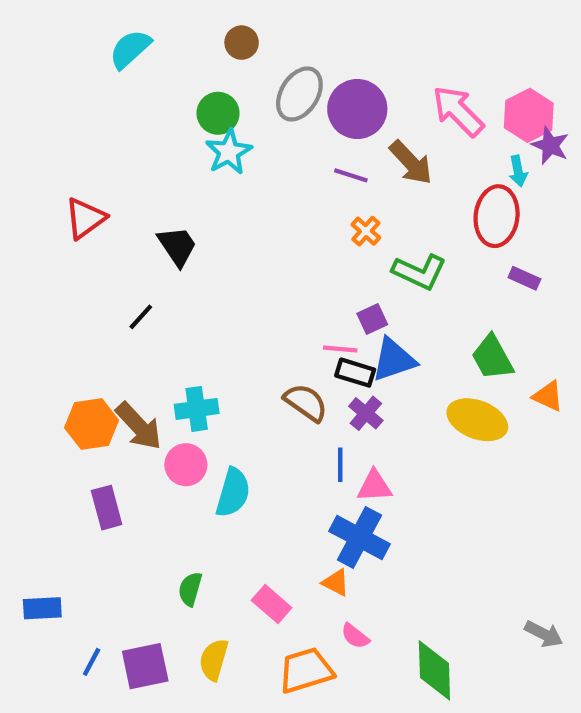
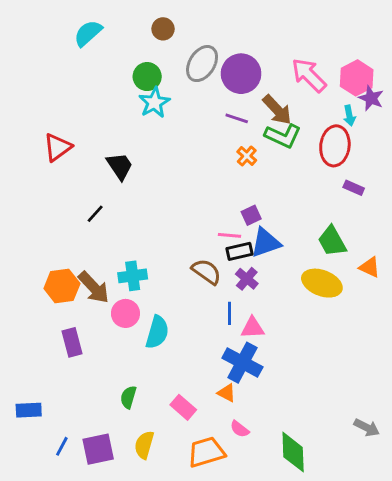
green L-shape: (419, 272) -> (283, 136), moved
black rectangle: (355, 373) -> (240, 251), turned -30

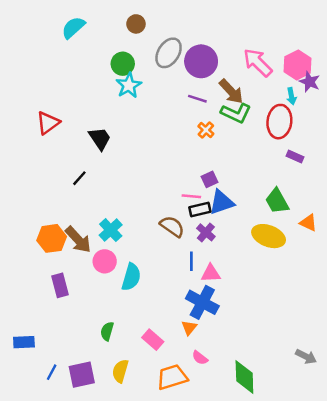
cyan cross: (133, 276) -> (111, 230), turned -35
orange triangle: (227, 393) -> (189, 328), turned 42

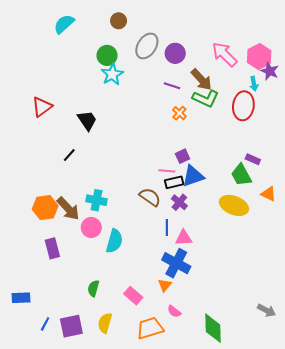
purple circle: (201, 61) -> (175, 53), size x0.7
purple rectangle: (295, 157) -> (253, 159), moved
cyan cross: (111, 230) -> (97, 200), turned -36

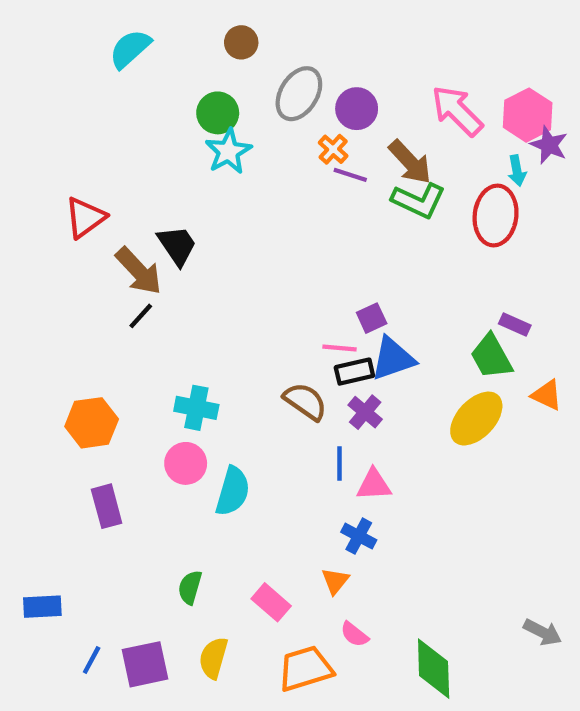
orange cross: (179, 113) -> (333, 149), moved
yellow ellipse: (234, 205) -> (476, 419), turned -68
brown arrow: (68, 209) -> (139, 271), moved
blue cross: (176, 263) -> (359, 536), size x0.6

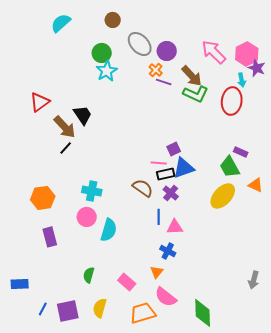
gray ellipse: (299, 94) -> (140, 44), turned -75
gray arrow: (543, 632) -> (254, 280), moved, turned 78
pink semicircle: (354, 634) -> (166, 297), size x1.6

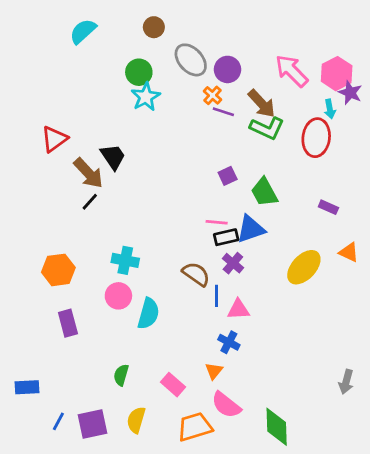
purple square: (174, 149) -> (228, 176), moved
green trapezoid: (230, 167) -> (264, 192), moved
brown semicircle: (143, 188) -> (196, 274), moved

